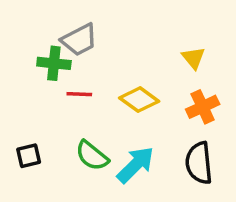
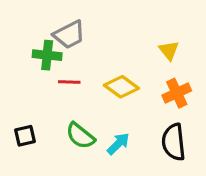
cyan arrow: (135, 165) -> (118, 144), size x0.7

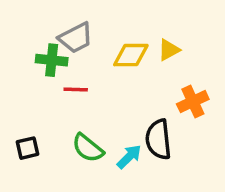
yellow triangle: (169, 50) -> (169, 50), moved, turned 40
yellow diamond: (121, 87) -> (131, 55), moved, turned -36
black semicircle: (174, 142) -> (158, 139), moved

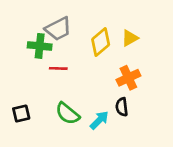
yellow diamond: (131, 55) -> (101, 42), turned -40
orange cross: (193, 102) -> (128, 78), moved
black semicircle: (158, 139) -> (122, 107), size x0.6

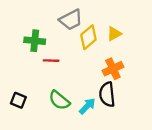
gray trapezoid: (58, 29) -> (71, 20), moved
black semicircle: (122, 107) -> (107, 94), size x1.5
black square: (21, 113) -> (18, 100), turned 35

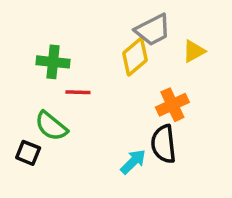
gray trapezoid: (71, 20) -> (153, 30), moved
yellow triangle: (114, 34) -> (194, 51), moved
green semicircle: (59, 100) -> (51, 126), moved

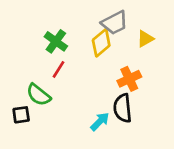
green cross: (53, 62) -> (56, 41), moved, turned 30
red line: (78, 92) -> (58, 69), turned -60
black square: (28, 153) -> (21, 115), turned -30

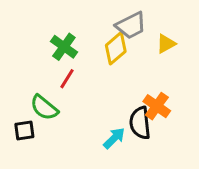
orange cross: (129, 79) -> (157, 106), moved, turned -30

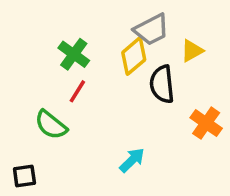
orange cross: (157, 106) -> (206, 123), moved
black semicircle: (140, 123) -> (162, 84), moved
black square: (24, 130) -> (24, 176), moved

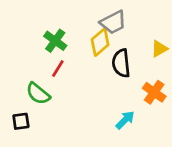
yellow triangle: (192, 51) -> (159, 49), moved
cyan arrow: (132, 160) -> (125, 120), moved
black square: (24, 176) -> (21, 121), moved

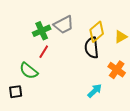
gray trapezoid: (113, 22) -> (64, 25), moved
green cross: (55, 41) -> (42, 31), turned 30
yellow diamond: (100, 42) -> (97, 32), moved

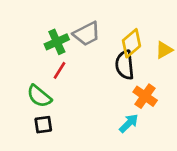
orange cross: (117, 70) -> (145, 96), moved
black square: (16, 92) -> (43, 125), moved

